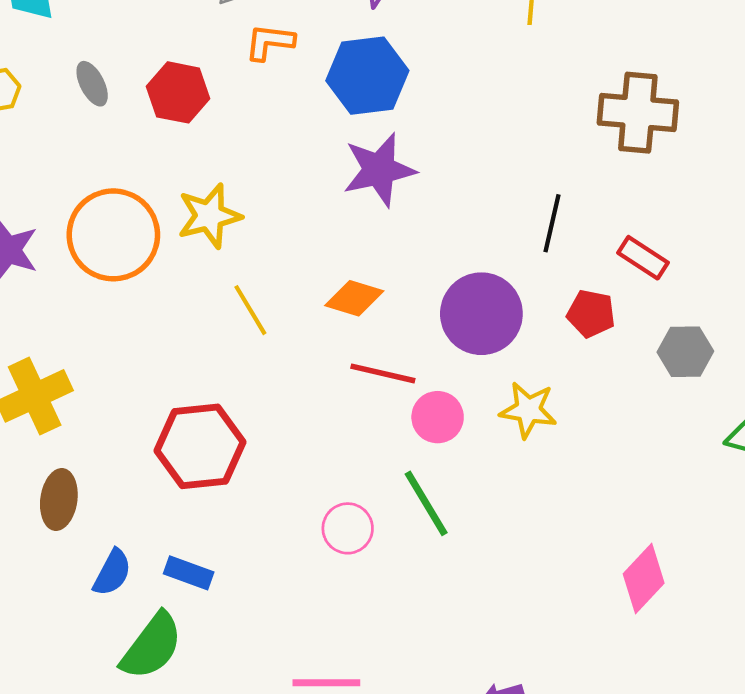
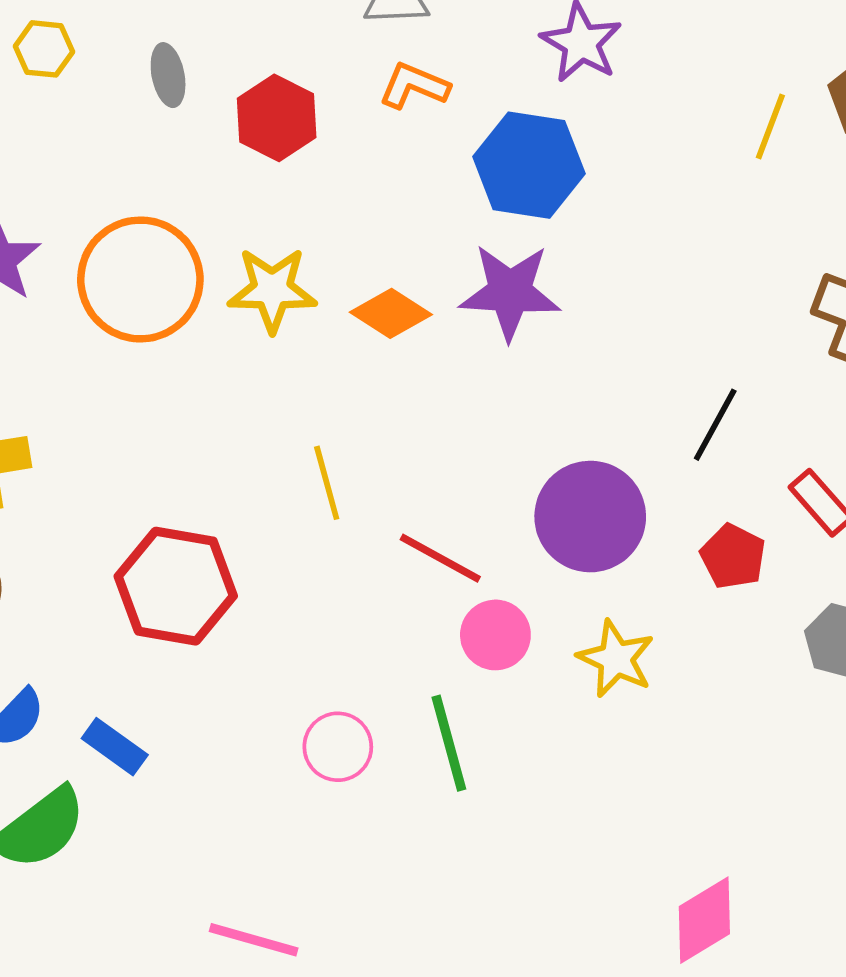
orange diamond: (354, 298) -> (391, 313), moved
yellow line: (250, 310) -> (327, 483), moved

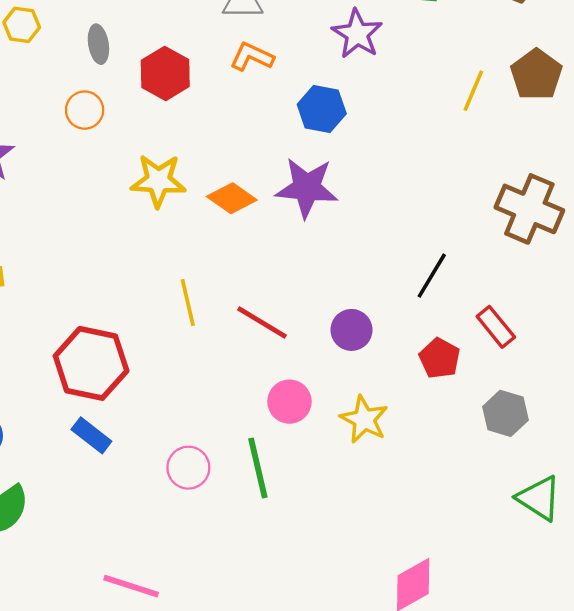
blue hexagon: (529, 165) -> (322, 109), size x0.7
orange circle: (140, 279) -> (85, 110), moved, size x0.5
purple circle: (590, 517) -> (351, 330), size x0.6
red line: (440, 558) -> (262, 323), moved
blue rectangle: (115, 747) -> (91, 435), moved

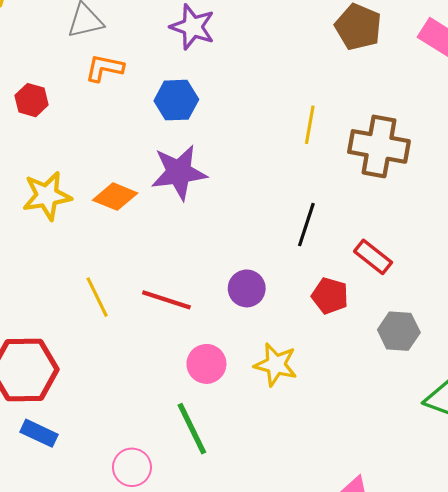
red hexagon: (165, 73) -> (32, 100), size x0.7
yellow line: (473, 91) -> (310, 125), moved
pink circle: (188, 468) -> (132, 467), moved

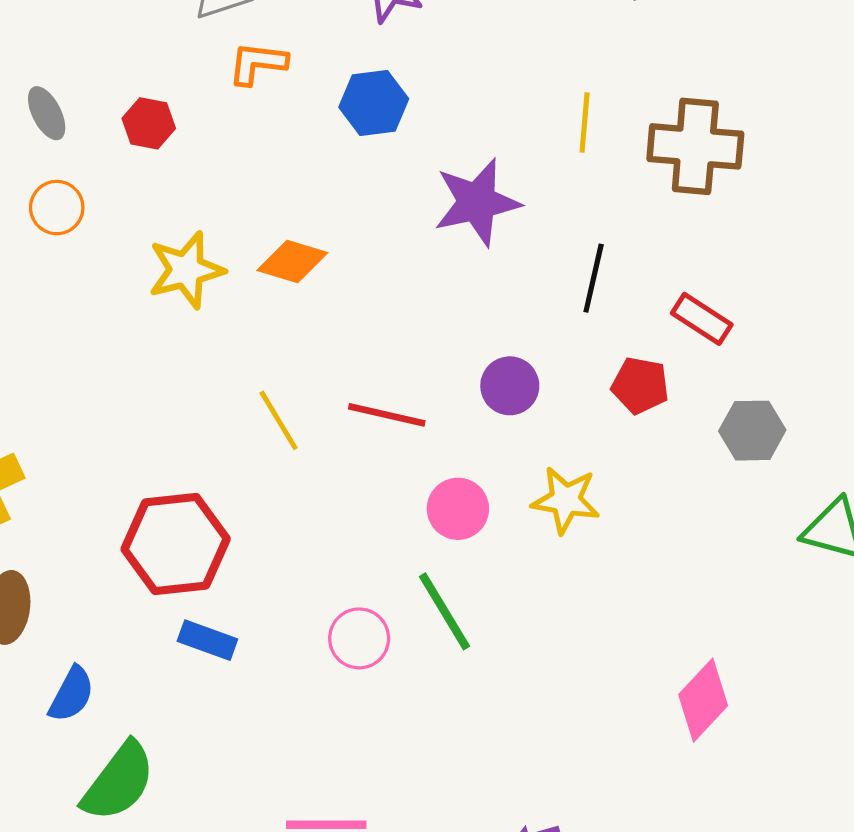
purple star: (179, 172) -> (477, 202), moved
pink circle: (132, 467) -> (359, 638), moved

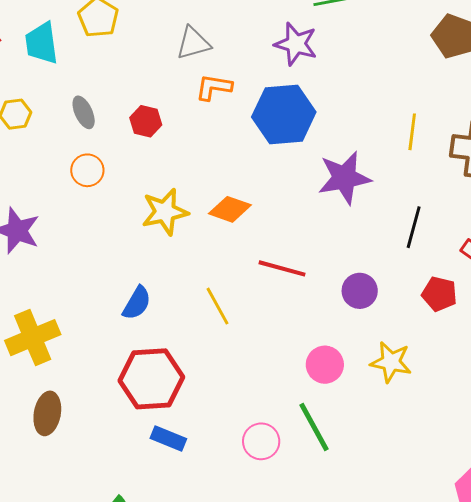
blue hexagon: (374, 103) -> (284, 114), size x1.5
red line: (387, 415) -> (282, 268), moved
blue semicircle: (71, 694) -> (137, 303), moved

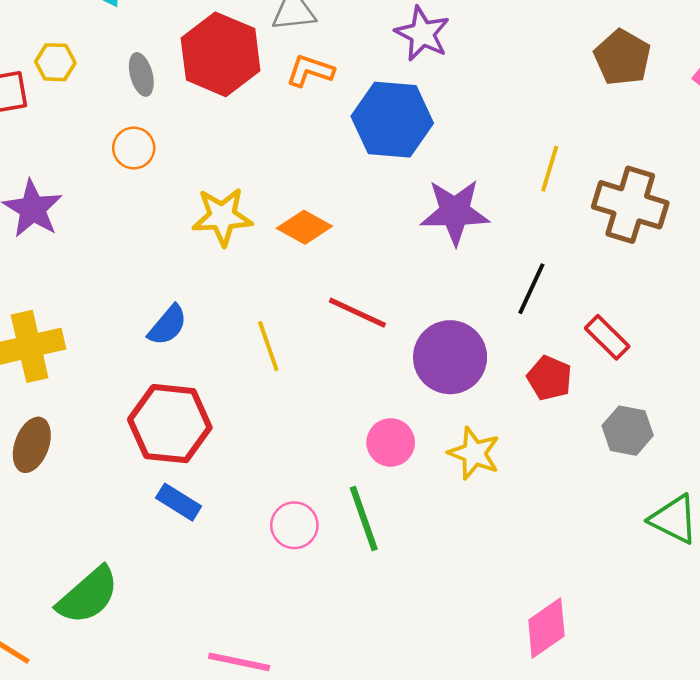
red hexagon: (146, 121) -> (221, 54), moved, size x2.0
purple circle: (360, 291) -> (450, 357), size x1.6

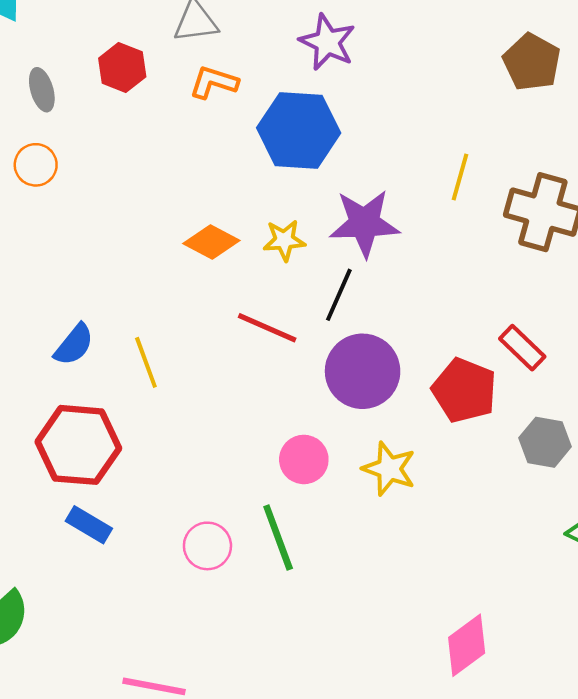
red hexagon: (221, 54) -> (122, 68), size x0.6
yellow star: (222, 217) -> (284, 240), moved, size x0.7
black line: (531, 289) -> (339, 295), moved
yellow line: (268, 346) -> (146, 362), moved
red pentagon: (549, 378) -> (464, 390), size x1.4

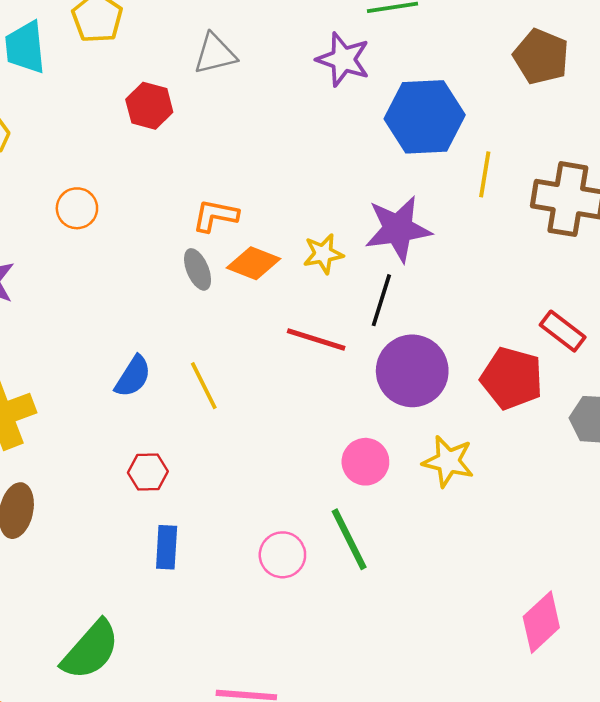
orange L-shape: (214, 82) -> (215, 216), moved
gray ellipse: (42, 90) -> (198, 269), moved
blue hexagon: (299, 130) -> (425, 117), moved
red hexagon: (78, 445) -> (148, 472), size x0.5
blue rectangle: (89, 525) -> (167, 547), turned 69

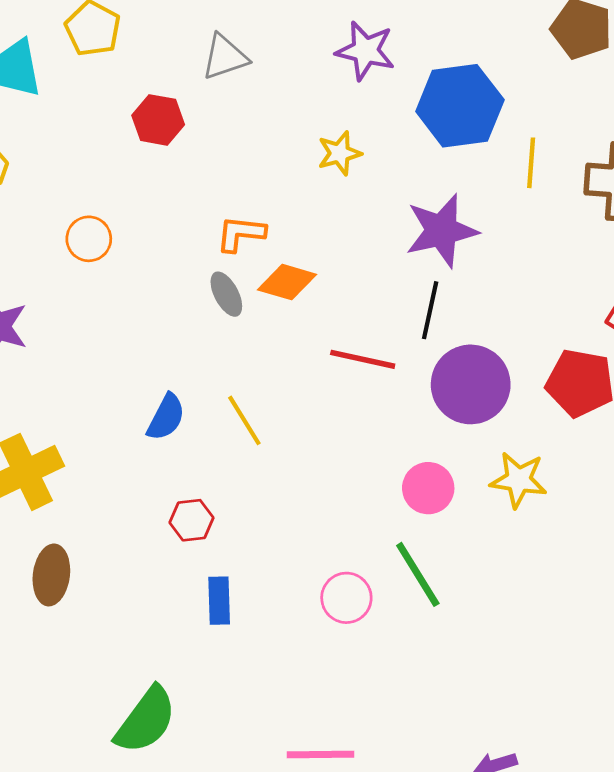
yellow star: (323, 254) -> (339, 153), moved

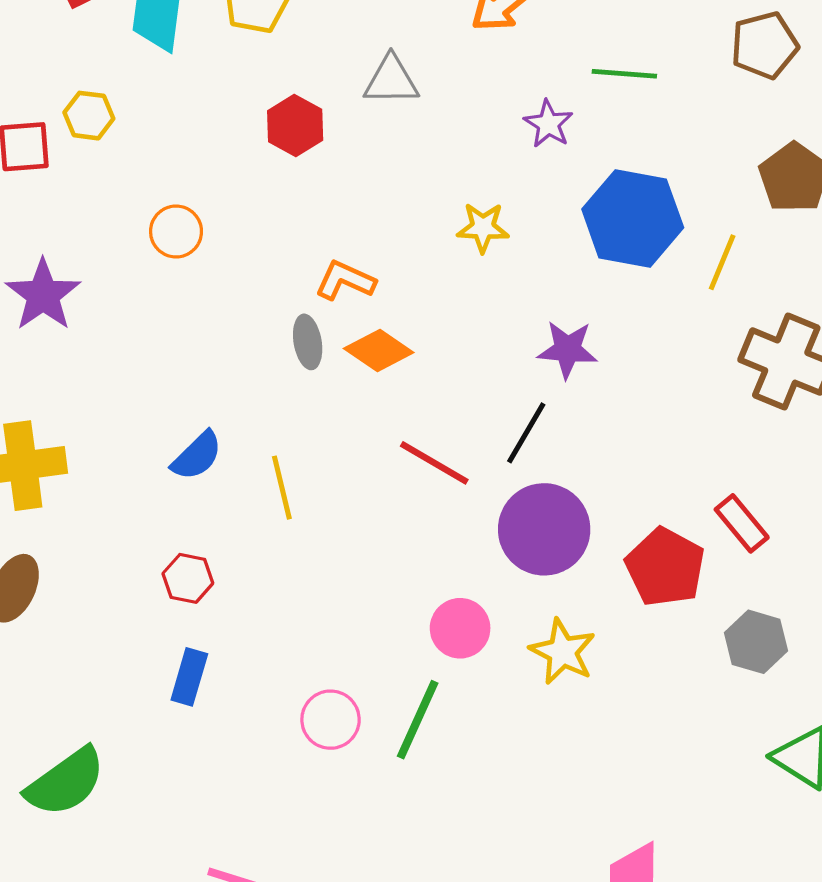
purple star: (365, 51) -> (548, 124), size x0.7
yellow line: (531, 163) -> (722, 262), moved
purple star: (442, 231) -> (567, 349), size x0.7
green line: (418, 574) -> (418, 720), turned 38

